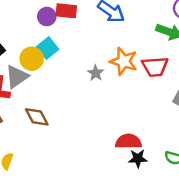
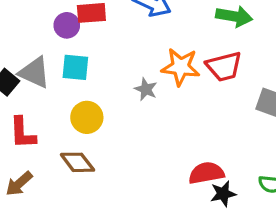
cyan square: (48, 48) -> (75, 67), turned -35
yellow circle: (32, 59) -> (87, 117), moved
gray triangle: (17, 77) -> (34, 72), moved, turned -50

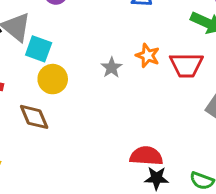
cyan square: (75, 67) -> (39, 49), moved
orange star: (181, 67) -> (148, 56), size x0.7

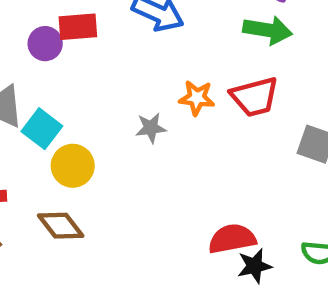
cyan square: (39, 49) -> (42, 129), turned 32
gray star: (112, 68) -> (151, 128), turned -30

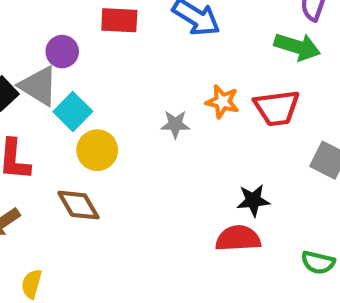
purple circle: (45, 44) -> (62, 52), moved
black star: (255, 266) -> (253, 200), moved

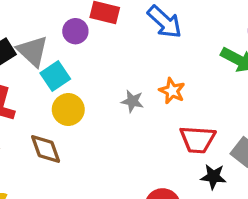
purple circle: (62, 52) -> (75, 31), moved
red trapezoid: (277, 108) -> (198, 139), moved
black star: (253, 200) -> (213, 177), moved

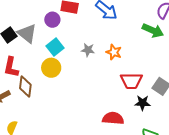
cyan square: (55, 76) -> (55, 47), moved
gray star: (132, 101) -> (88, 50), moved
brown diamond: (46, 149) -> (25, 87), moved, turned 30

